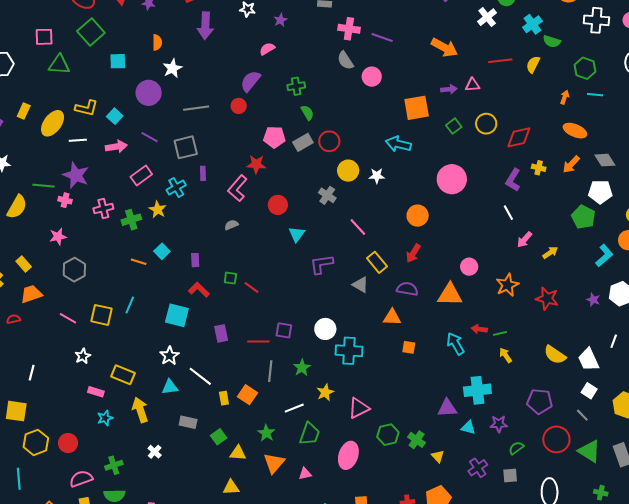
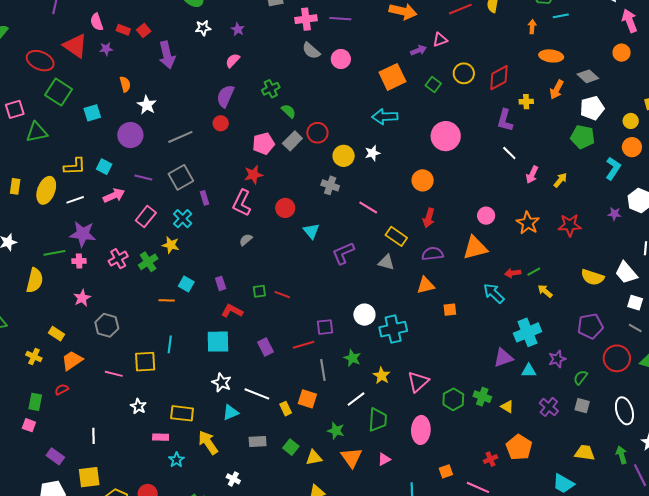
gray square: (510, 475) -> (582, 406), turned 35

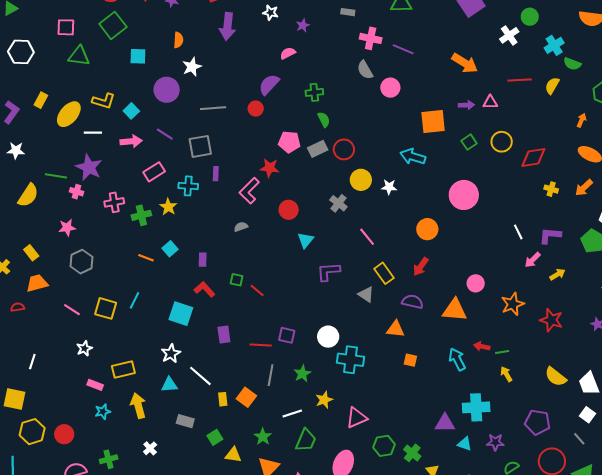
purple L-shape: (505, 120) -> (550, 236), moved, turned 60
cyan cross: (183, 219) -> (188, 186), turned 30
yellow rectangle: (182, 413) -> (123, 369), turned -40

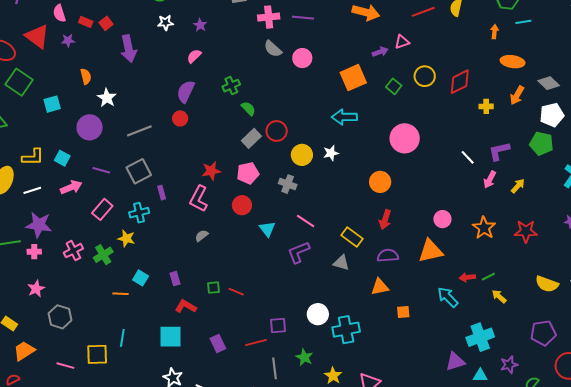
pink pentagon: (289, 142) -> (248, 173), moved
pink line: (367, 237) -> (306, 221), moved

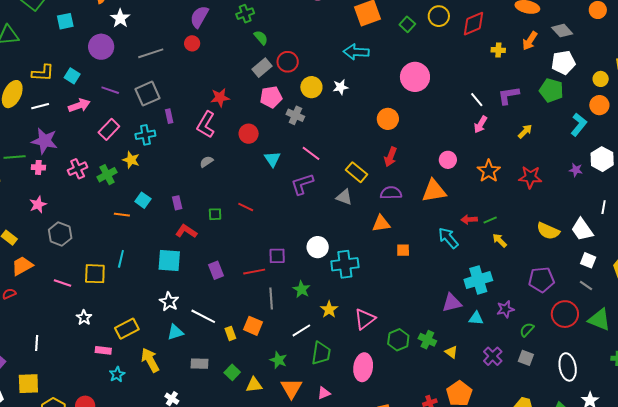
pink pentagon: (248, 173) -> (271, 97), moved
pink arrow: (490, 180) -> (480, 124), moved
red line: (236, 292) -> (246, 207), moved

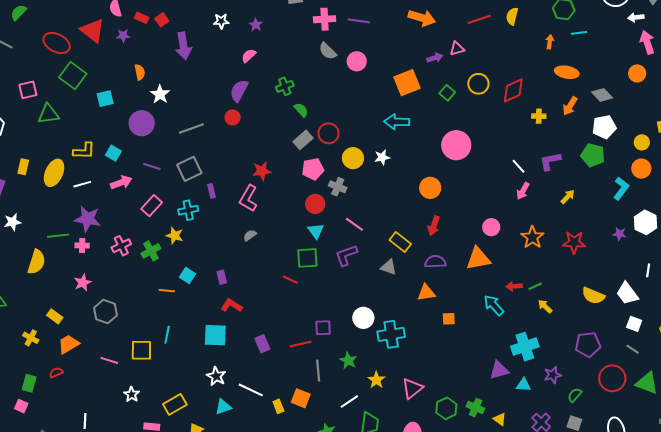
red circle: (249, 134) -> (315, 204), moved
green square: (215, 214) -> (307, 258), moved, size x1.6

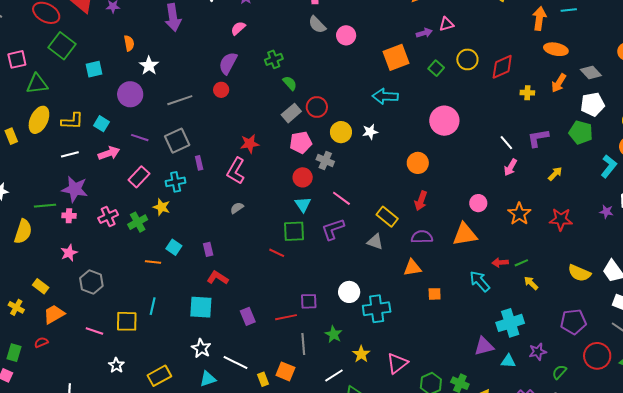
orange arrow: (550, 42) -> (539, 18), size x1.6
yellow rectangle: (23, 167) -> (11, 136), turned -35
yellow ellipse: (54, 173) -> (39, 120), moved

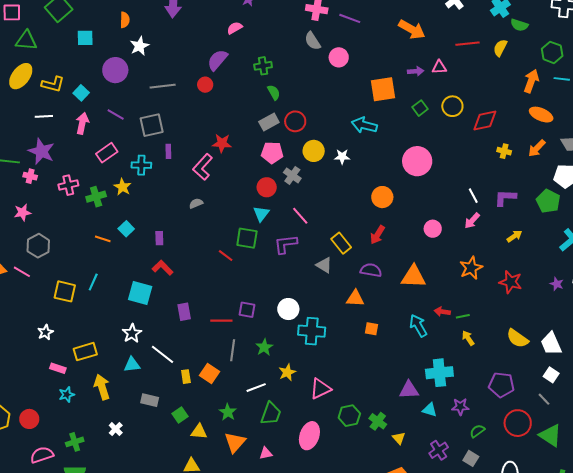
pink arrow: (109, 153) -> (82, 123), turned -70
pink circle: (478, 203) -> (433, 229), moved
pink line: (94, 331) -> (22, 272), moved

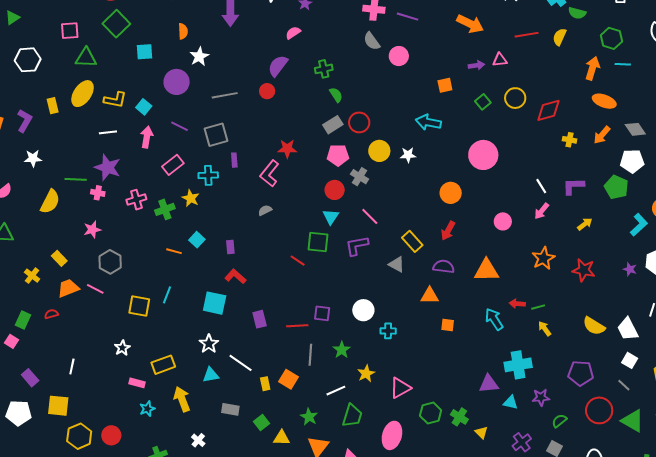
orange square: (383, 89) -> (445, 85), size x0.6
cyan cross: (312, 331) -> (388, 331), size x0.6

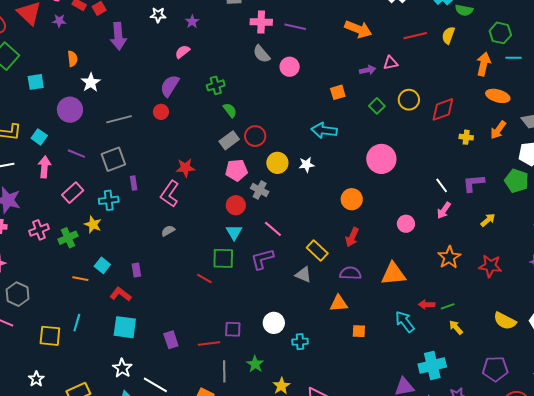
red L-shape: (235, 276) -> (121, 294), moved

